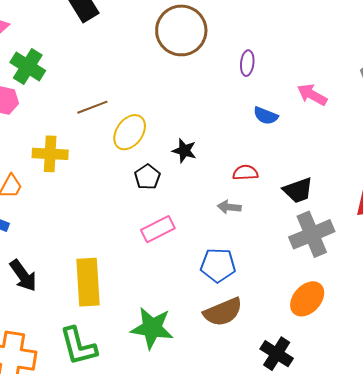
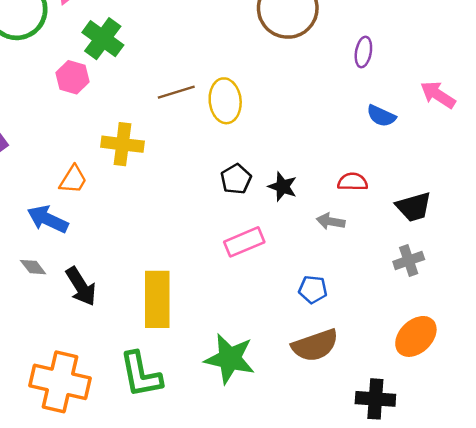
yellow ellipse: (130, 132) -> (225, 101), moved, turned -45
black star: (184, 151) -> (283, 187), moved
gray cross: (312, 234) -> (409, 260), moved, size x0.6
blue pentagon: (218, 265) -> (313, 289), size x0.7
black cross: (277, 354) -> (375, 399), turned -32

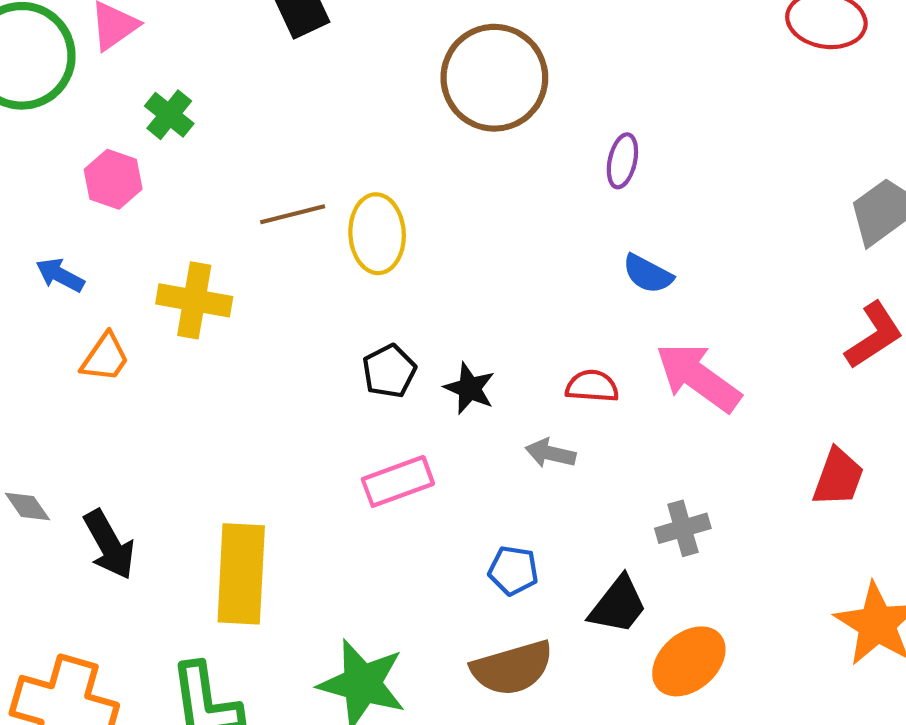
green cross: (103, 39) -> (169, 115), size x0.7
pink arrow: (438, 95) -> (698, 377), moved, size x1.4
black trapezoid: (414, 207) -> (618, 605), moved, turned -39
blue arrow: (48, 219) -> (60, 275), moved, size x0.7

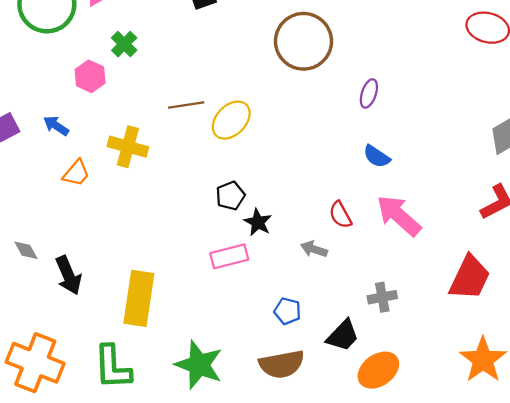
yellow ellipse: (377, 234) -> (231, 120), turned 42
red semicircle: (592, 386) -> (340, 215), turned -128
black star: (470, 388) -> (258, 222), moved
red trapezoid: (838, 477) -> (470, 278), size x1.4

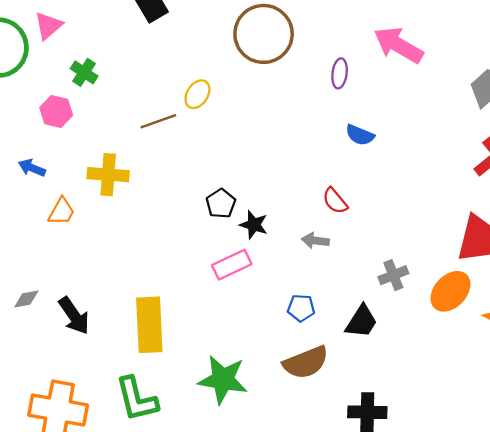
yellow ellipse: (231, 120) -> (197, 94), moved, size x0.7
pink arrow: (399, 216) -> (398, 45), moved
gray diamond: (26, 250) -> (26, 299), turned -60
orange ellipse: (378, 370) -> (450, 291), moved

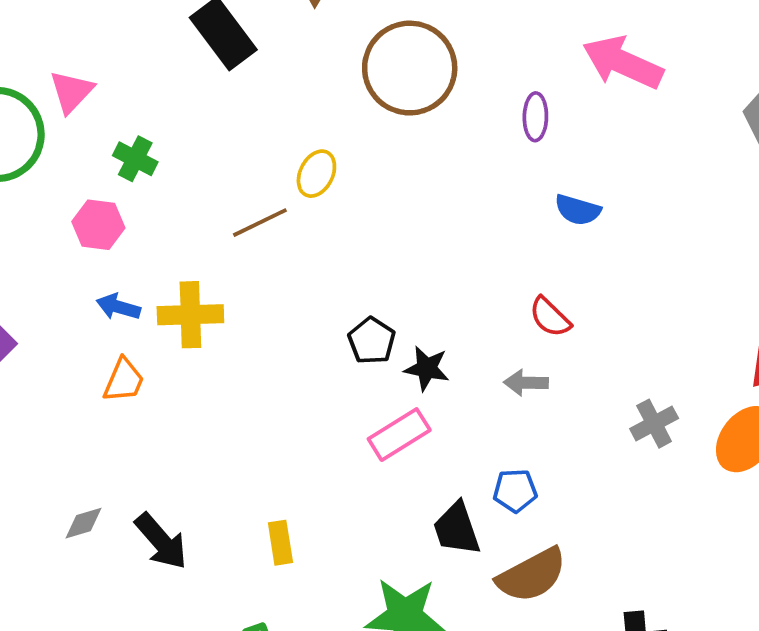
blue arrow: (32, 168) -> (118, 307), moved
black trapezoid: (361, 322) -> (457, 529), moved, turned 135
yellow rectangle: (149, 325) -> (280, 543), size x0.5

